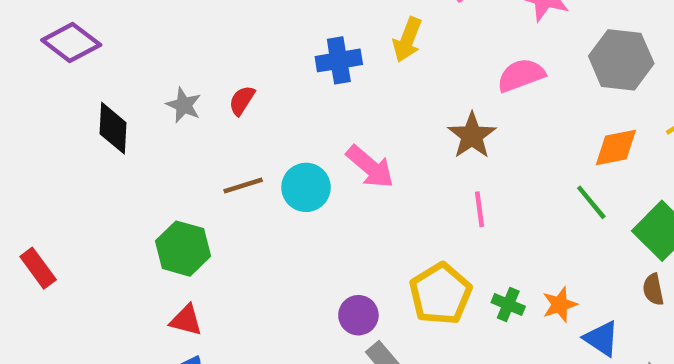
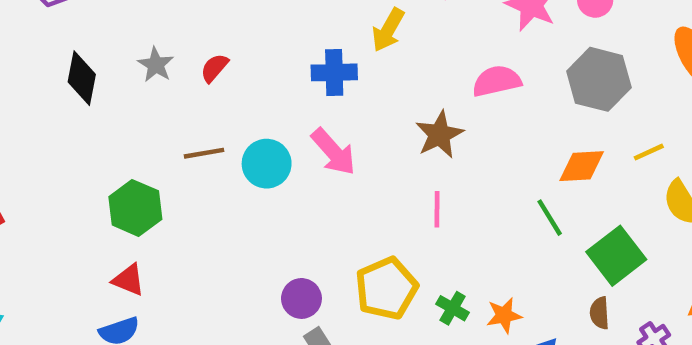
blue cross: (339, 60) -> (334, 72), moved

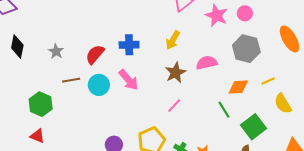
yellow arrow: (388, 30) -> (173, 40), moved
gray star: (156, 65) -> (56, 51), moved
red semicircle: (214, 68) -> (95, 54), moved, size x1.5
pink semicircle: (497, 81) -> (207, 63), moved
pink line: (437, 209) -> (174, 106), turned 42

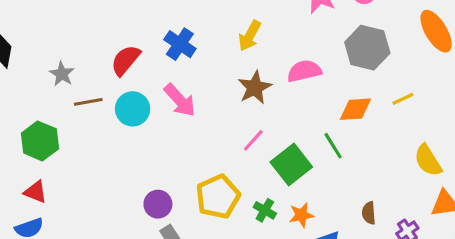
blue cross: (129, 45) -> (180, 44), turned 36
gray star: (56, 51) -> (62, 74), moved
yellow semicircle: (283, 104) -> (428, 160), moved
green square: (253, 127) -> (291, 165), moved

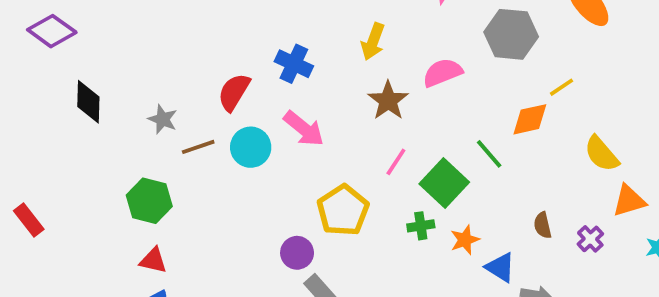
orange diamond: (355, 109) -> (530, 119), moved
yellow pentagon: (218, 197) -> (343, 210), moved
green cross: (265, 210) -> (421, 226), moved, turned -30

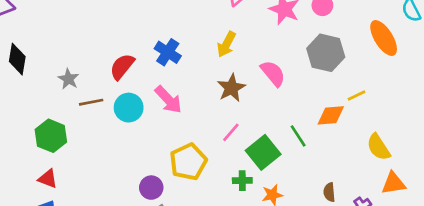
pink semicircle: (442, 73) -> (273, 73), turned 64

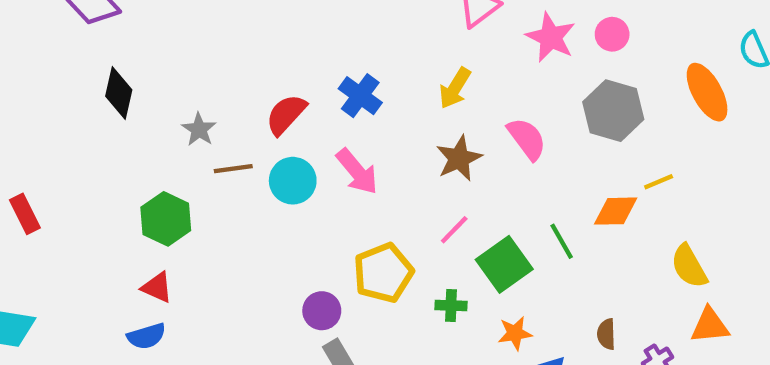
green cross: (242, 181) -> (451, 305), moved

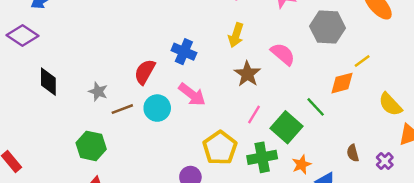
green cross: (451, 305) -> (262, 157), size x1.6

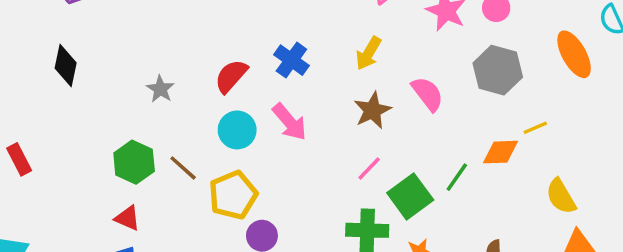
black diamond: (48, 82) -> (66, 65), moved
green line: (316, 107) -> (457, 177), turned 65
brown line: (122, 109) -> (183, 168), moved, turned 50
yellow pentagon: (220, 148) -> (233, 195), moved

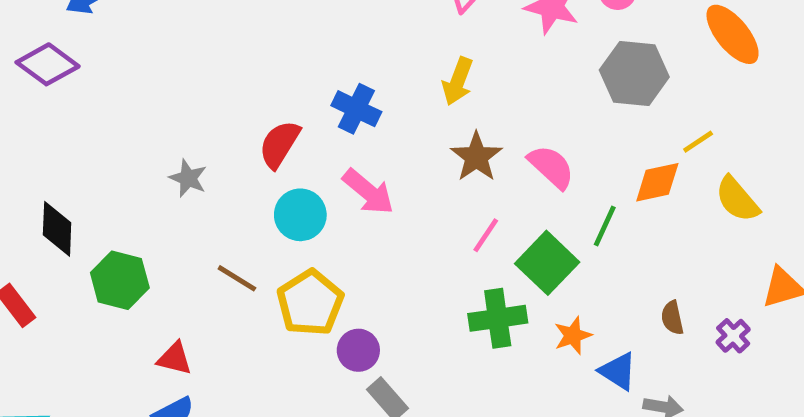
black diamond: (66, 65) -> (57, 229), moved
pink semicircle: (428, 94) -> (551, 167), moved
green hexagon: (134, 162) -> (120, 280), moved
yellow semicircle: (561, 196) -> (737, 199), moved

